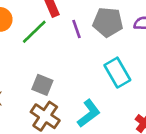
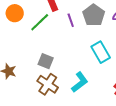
gray pentagon: (108, 22) -> (94, 15), turned 30

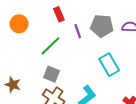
gray pentagon: (94, 15) -> (102, 26), turned -30
green line: (40, 22) -> (50, 46), moved

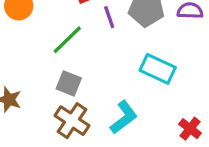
cyan rectangle: (109, 65) -> (158, 69), turned -35

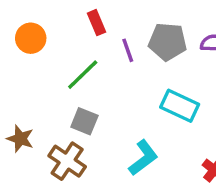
brown cross: (72, 121) -> (67, 161), moved

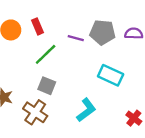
red rectangle: (97, 23) -> (37, 26), moved
purple line: (128, 50) -> (76, 38), turned -56

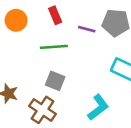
red rectangle: (37, 26) -> (55, 15), moved
green line: (46, 54) -> (54, 47), turned 40

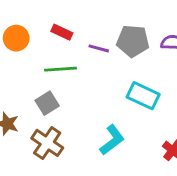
red rectangle: (55, 15) -> (62, 32), turned -42
gray square: (55, 81) -> (47, 103), moved, turned 36

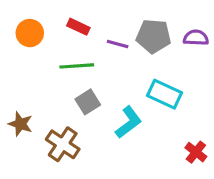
gray square: (47, 103) -> (88, 102), moved
cyan L-shape: (112, 140) -> (128, 122), moved

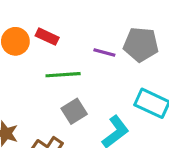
red rectangle: (78, 27) -> (47, 37), moved

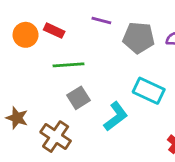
purple line: (104, 52) -> (101, 21), moved

